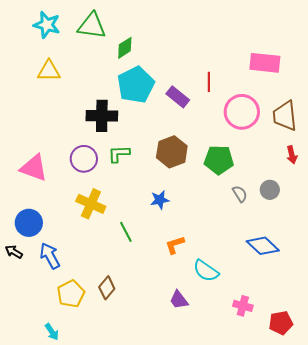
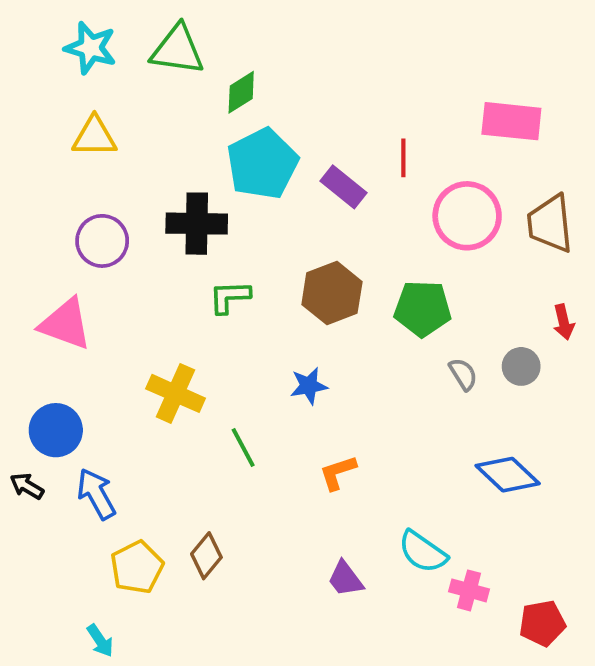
red arrow: (292, 155) -> (564, 322), moved
purple circle: (84, 159) -> (102, 241), moved
cyan semicircle: (206, 271) -> (423, 552), moved

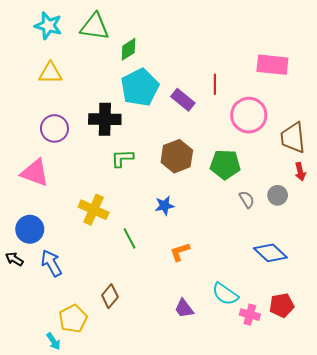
brown trapezoid: (550, 224) -> (293, 138), moved
yellow pentagon: (137, 567) -> (73, 319), moved
red pentagon: (542, 623) -> (282, 305), moved

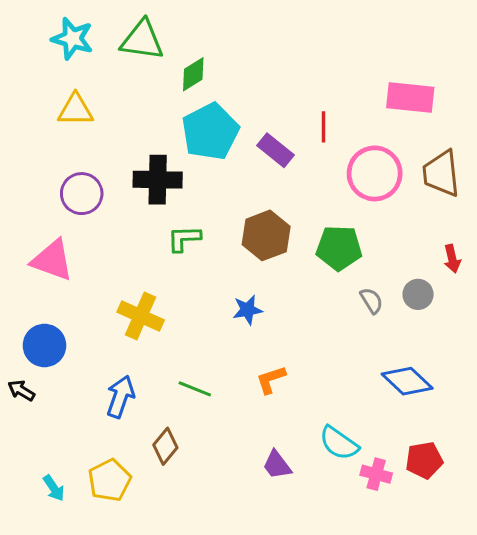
brown trapezoid: (293, 138) -> (441, 173), moved
green line: (130, 238) -> (195, 389), moved, turned -40
blue arrow: (51, 263) -> (120, 397), moved, turned 48
cyan arrow: (53, 341) -> (54, 488), moved

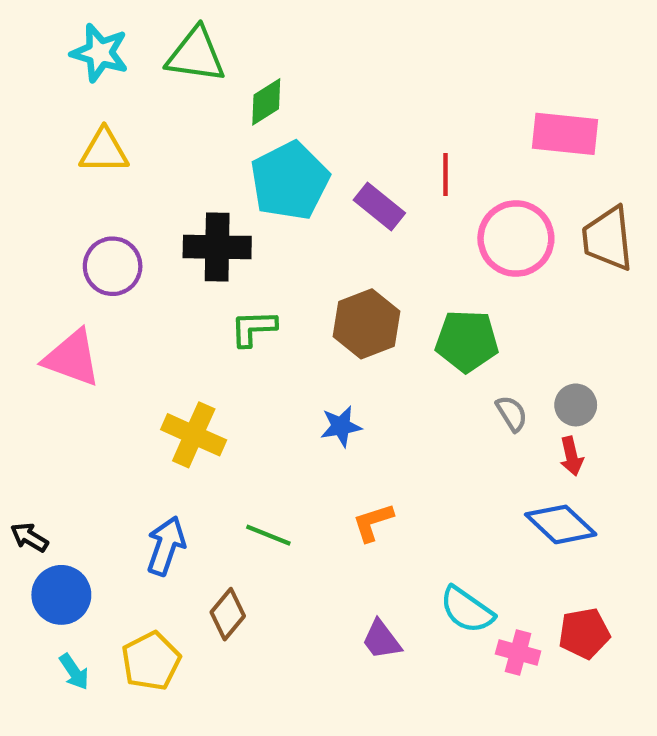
red arrow: (452, 259) -> (571, 456), moved
blue circle: (44, 345) -> (61, 595), moved

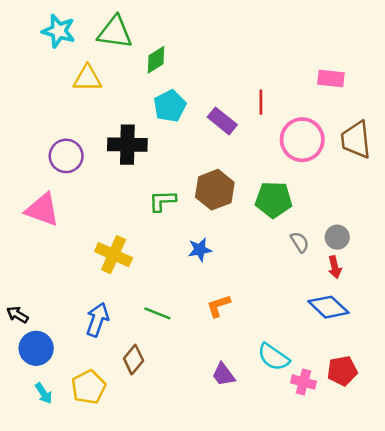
pink rectangle: (565, 134) -> (331, 78), size x0.7
yellow triangle: (104, 151) -> (87, 78), moved
cyan pentagon: (290, 181) -> (170, 106), size x0.7
green L-shape: (253, 328) -> (162, 201), moved

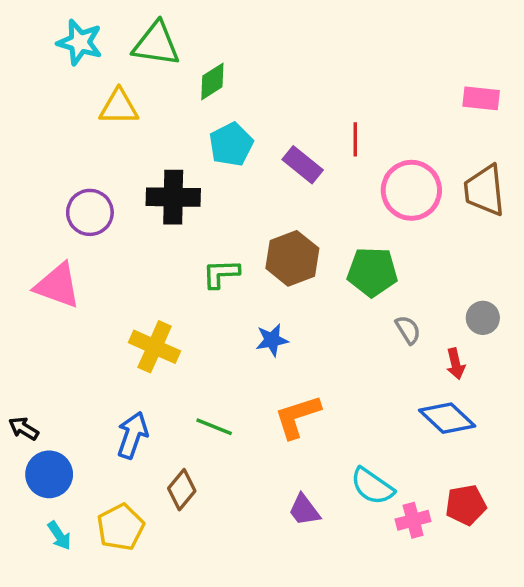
pink rectangle: (331, 78) -> (481, 98), moved
gray circle: (337, 237) -> (483, 318), moved
orange L-shape: (219, 306) -> (297, 417), size x1.4
pink cross: (303, 382) -> (413, 520), turned -30

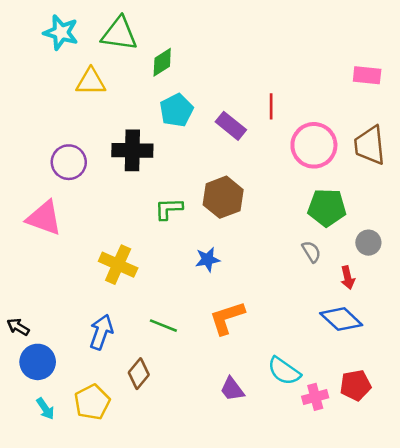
green pentagon: (372, 272) -> (327, 208), moved

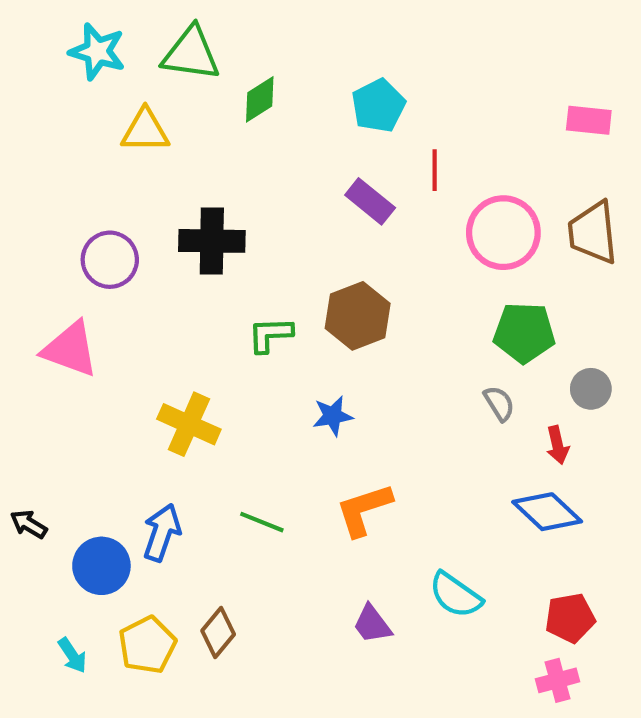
cyan pentagon: (176, 110) -> (378, 106), moved
blue circle: (38, 362) -> (101, 566), moved
brown diamond: (139, 374) -> (218, 632), moved
pink cross: (315, 397) -> (558, 680), moved

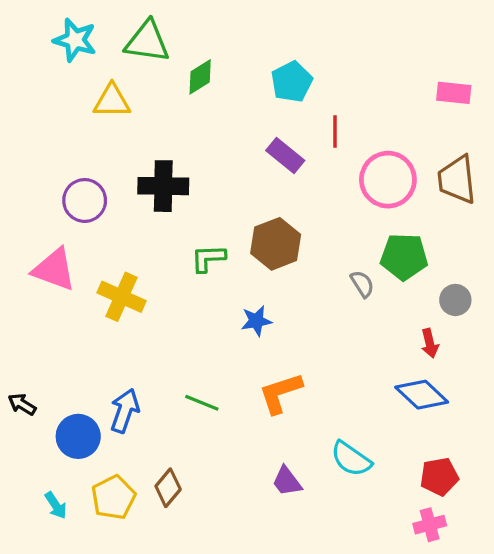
gray semicircle: (499, 403) -> (362, 284), moved
yellow cross: (189, 424) -> (122, 297), moved

